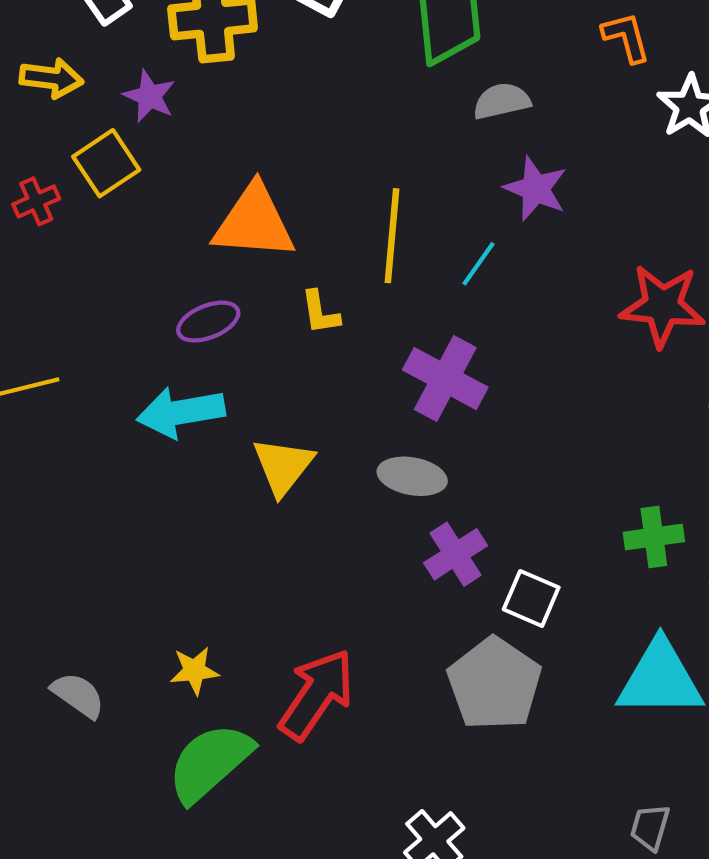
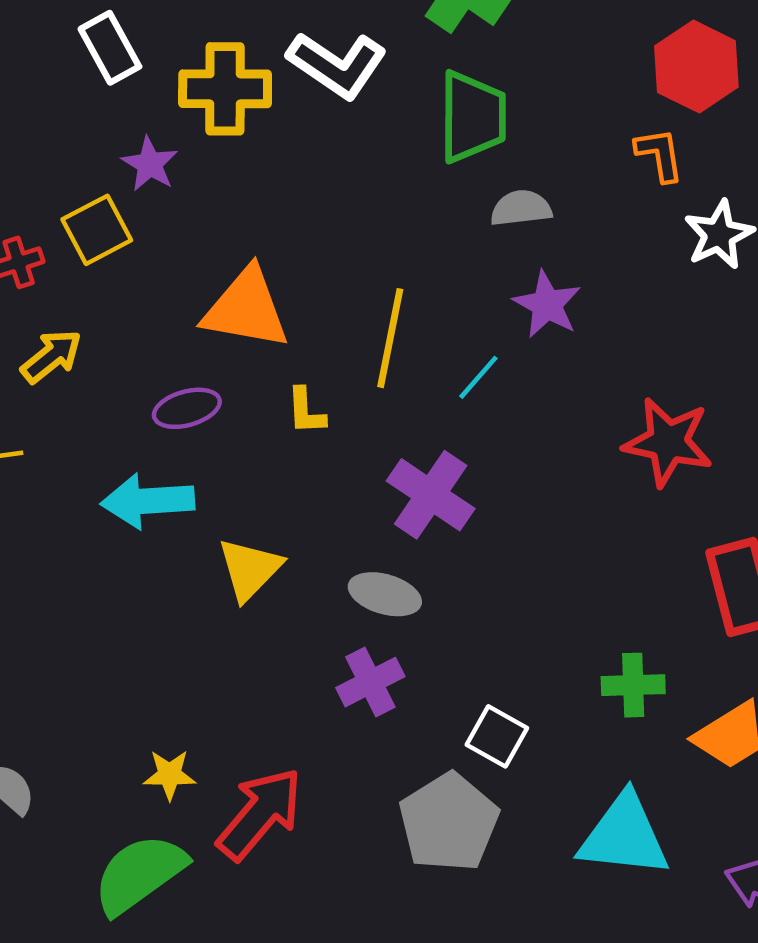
yellow arrow: (51, 78) -> (51, 356), moved, turned -52
purple cross: (456, 554) -> (370, 682), moved
yellow star: (194, 671) -> (169, 775), moved

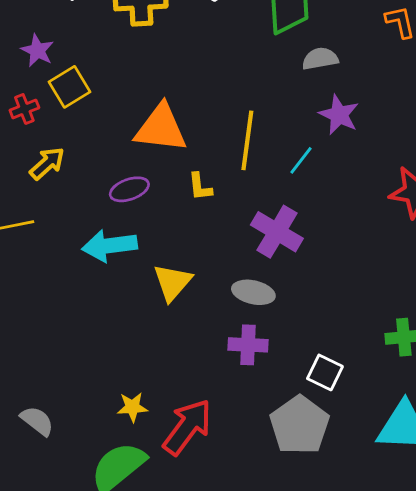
purple star: (150, 164) -> (37, 51), moved
purple cross: (370, 682) -> (248, 345), turned 33

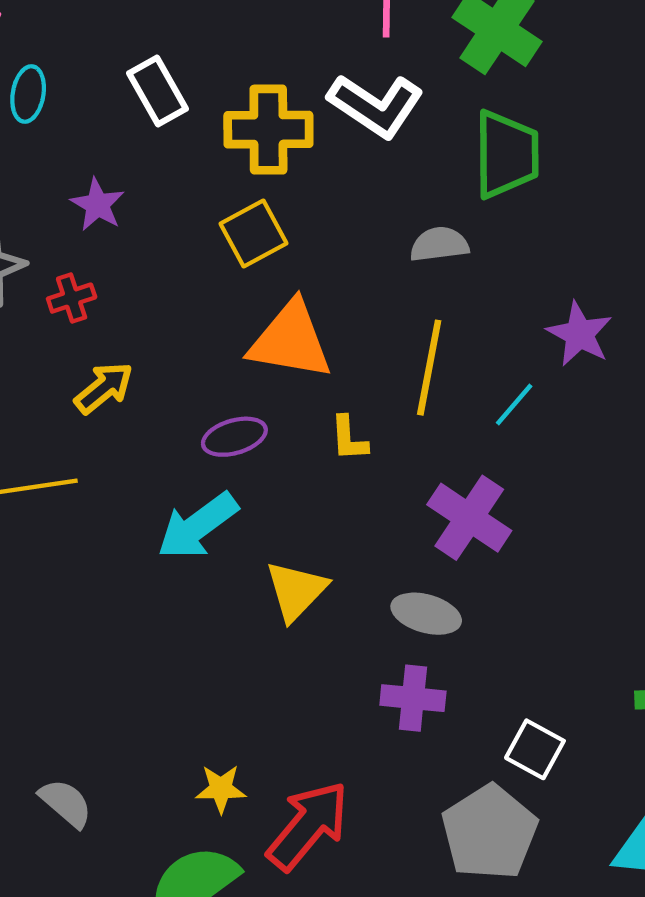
gray semicircle: (320, 59) -> (439, 244), moved
yellow square: (70, 87) -> (254, 233), moved
cyan arrow: (110, 246) -> (198, 526), turned -32

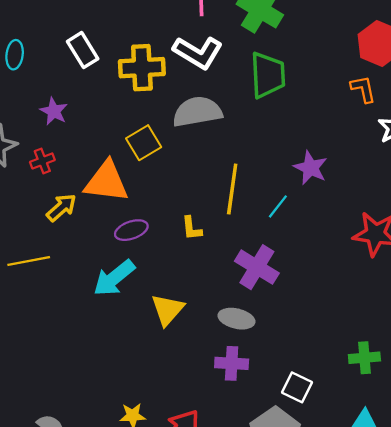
yellow square: (254, 233) -> (144, 143), moved
gray semicircle: (439, 244) -> (197, 112), moved, size x1.6
orange triangle: (290, 341) -> (106, 182), moved

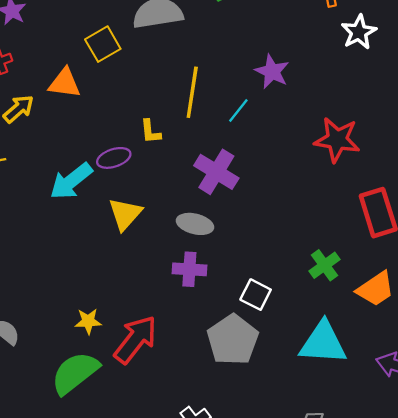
orange triangle: (106, 182) -> (65, 83), size x0.7
purple ellipse: (131, 230) -> (114, 158), moved
green cross: (364, 358) -> (324, 265), turned -32

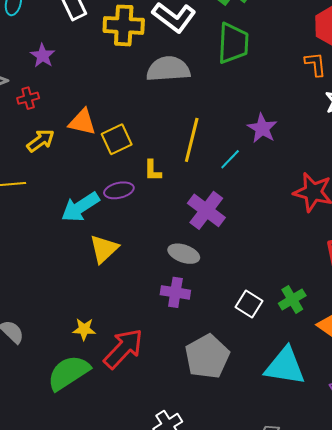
yellow square: (103, 44) -> (117, 139), moved
yellow triangle: (125, 214) -> (104, 249), moved
white square: (256, 295) -> (249, 304), moved

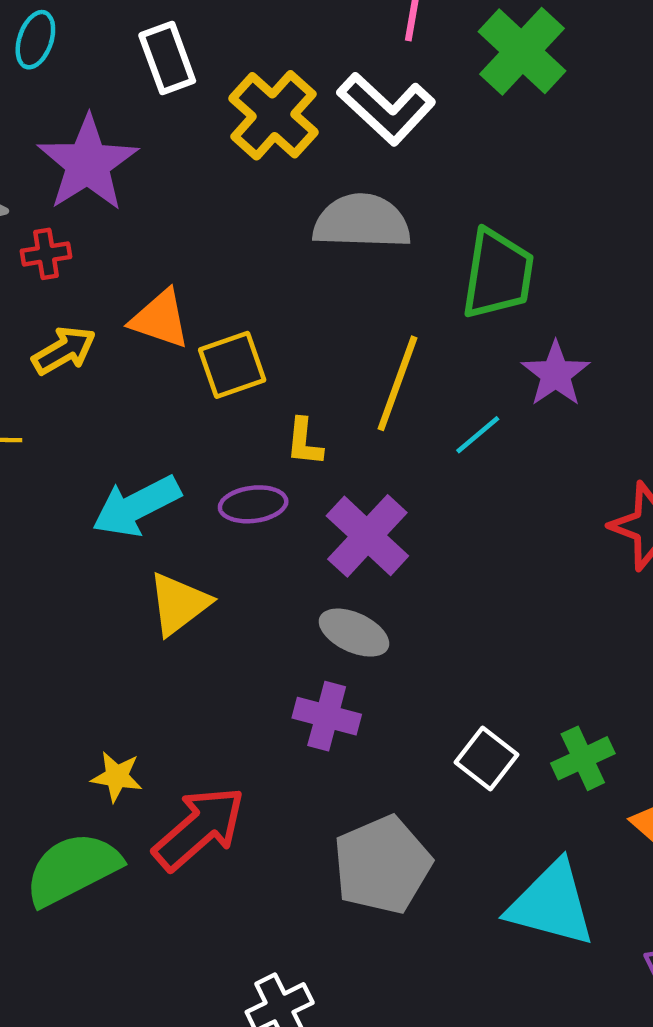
yellow cross: (124, 25) -> (273, 115), turned 33
green trapezoid: (233, 43) -> (498, 274), moved
purple star: (43, 56) -> (88, 163), size x1.8
purple ellipse: (119, 190) -> (253, 504), moved
purple cross: (206, 210) -> (367, 536), moved

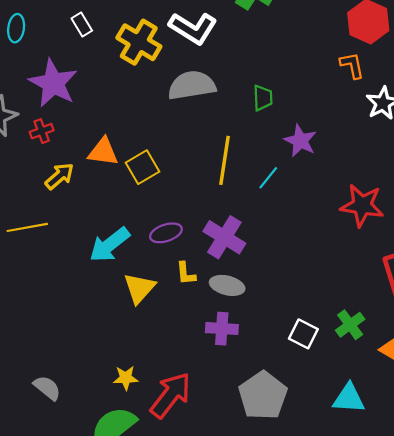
white rectangle: (167, 58) -> (82, 24), size x0.7
green trapezoid: (498, 274) -> (263, 98), size x0.6
yellow L-shape: (304, 442) -> (186, 273), moved
cyan triangle: (551, 904) -> (349, 398), size x0.7

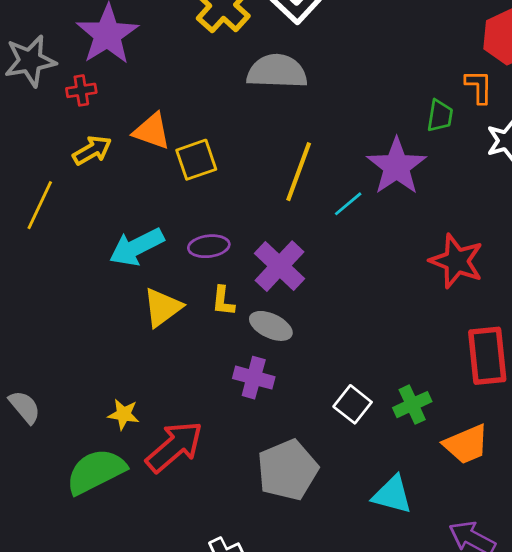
green trapezoid: (263, 98) -> (440, 116), moved
purple star: (300, 141) -> (397, 166), size x1.4
yellow line: (27, 227) -> (40, 205), turned -66

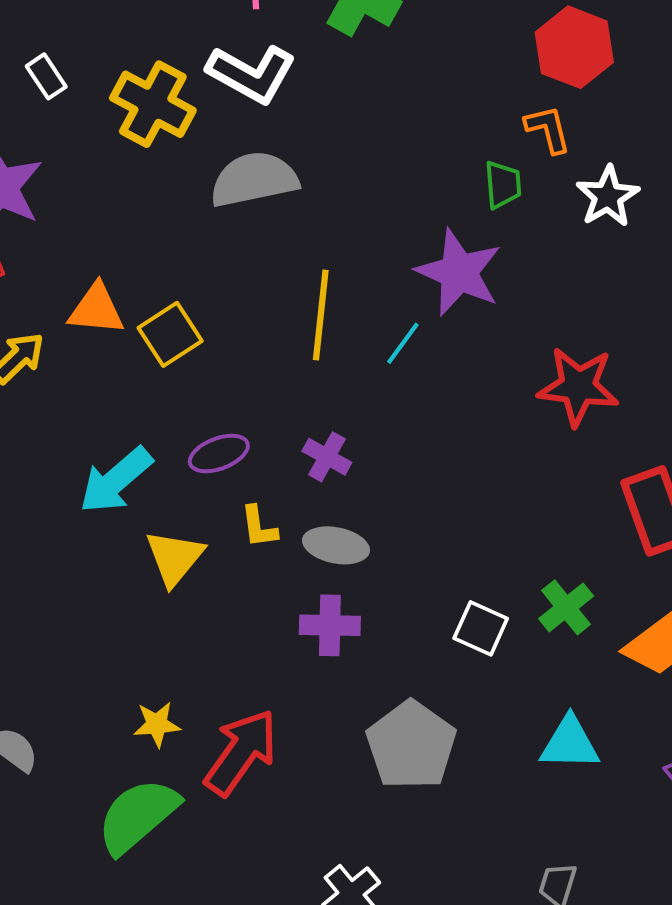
purple cross: (279, 266) -> (327, 457), size x0.6

